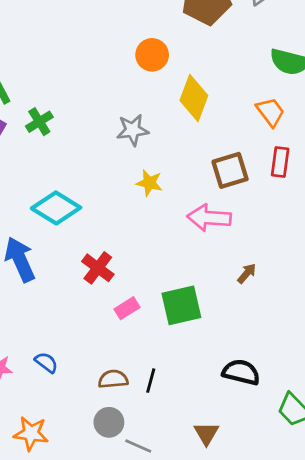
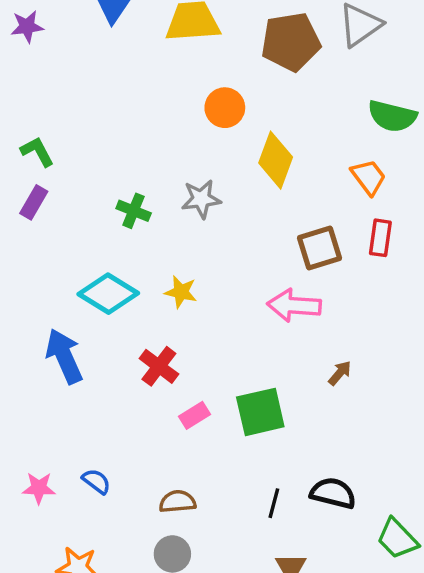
green cross: (39, 122) -> (134, 211), moved, turned -36
yellow star: (149, 183) -> (181, 292), moved
black line: (151, 381) -> (274, 503), moved

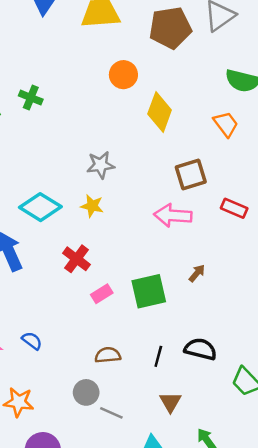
gray star: (201, 199) -> (101, 165), moved
green cross: (134, 211) -> (31, 98), moved
red rectangle: (380, 238) -> (234, 208), moved, turned -75
brown arrow: (340, 373) -> (197, 273), moved
brown semicircle: (177, 502) -> (108, 355), moved

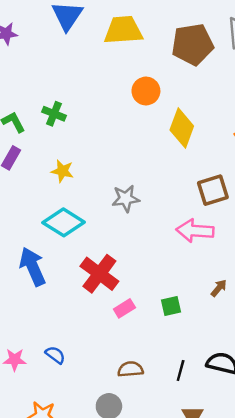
gray star: (101, 165) -> (126, 198), moved
yellow star: (92, 206) -> (62, 171), moved
red cross: (76, 259) -> (99, 274), size x1.4
green square: (149, 291) -> (171, 306), size x0.6

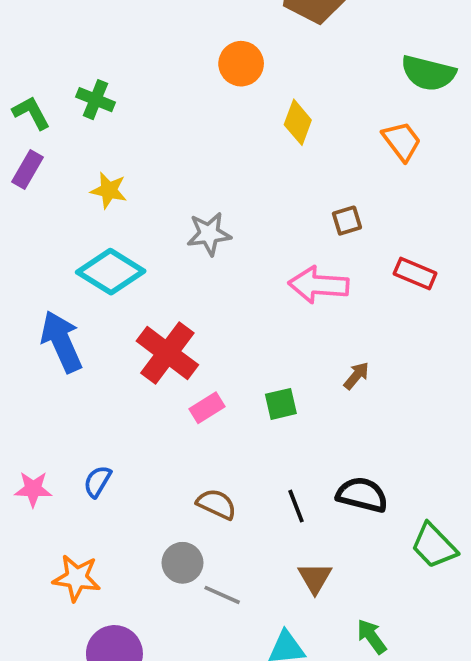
yellow diamond: (182, 128) -> (298, 122), size x0.7
brown square: (213, 190) -> (347, 221), size x0.6
blue semicircle: (55, 355) -> (97, 481), turned -96
brown semicircle: (130, 369) -> (217, 504), turned 30
black line: (181, 370) -> (296, 506), turned -36

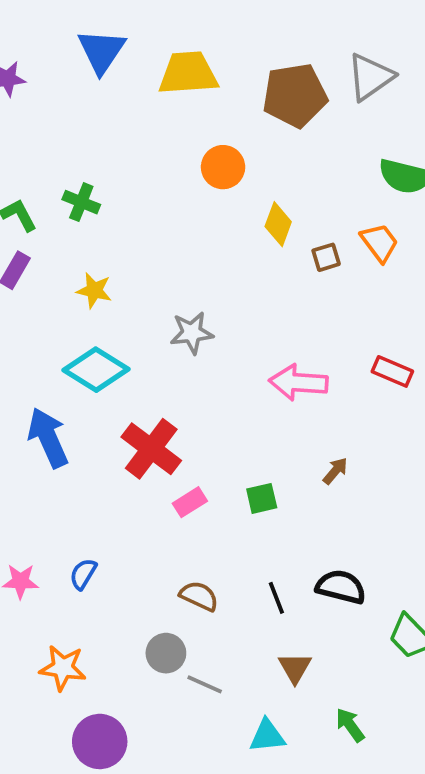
brown square: (347, 221) -> (326, 257), moved

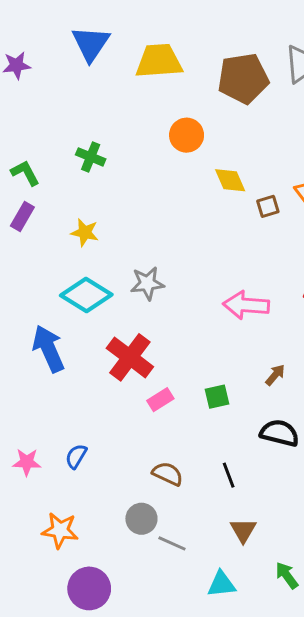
green cross: (81, 202) -> (91, 157), moved
yellow diamond: (278, 224) -> (230, 180), turned -44
gray star: (192, 333) -> (147, 283), moved
black semicircle: (341, 587) -> (280, 433), moved

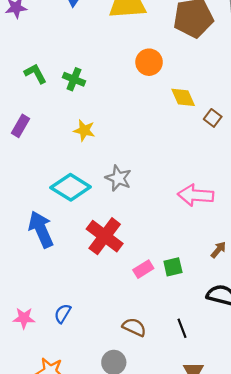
green L-shape: (25, 173) -> (35, 74), moved
brown square: (268, 206) -> (213, 118), turned -36
yellow star: (85, 232) -> (84, 130), moved
gray star: (147, 283) -> (118, 178), turned 30
pink rectangle: (160, 400) -> (143, 269), moved

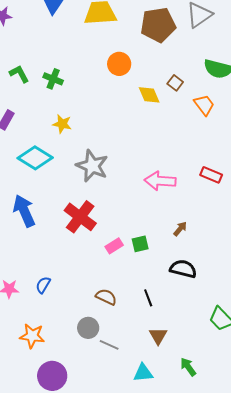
brown square: (213, 118) -> (175, 83), moved
gray star: (118, 178) -> (92, 166), size x1.4
cyan diamond: (71, 187) -> (35, 158), moved

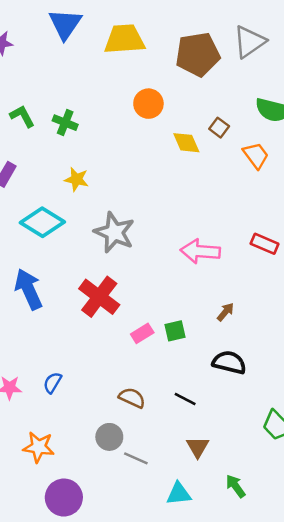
black line: (148, 298) -> (185, 399), turned -42

